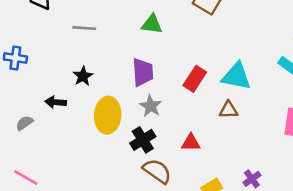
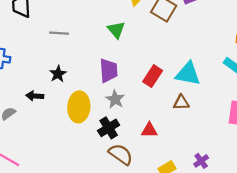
green triangle: (152, 24) -> (116, 30), turned 42

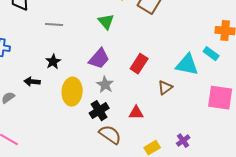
purple trapezoid: (109, 71) -> (99, 59), turned 45
cyan triangle: (188, 74) -> (187, 65), moved
brown triangle: (181, 103) -> (165, 88), turned -35

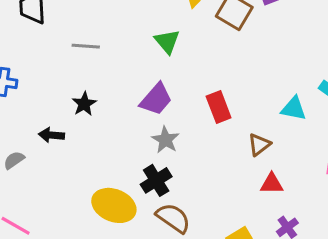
red rectangle: (139, 64) -> (219, 107), turned -54
cyan triangle: (187, 65) -> (294, 109), size x0.7
yellow ellipse: (72, 92) -> (114, 205), moved, turned -72
red triangle: (136, 113) -> (272, 184), moved

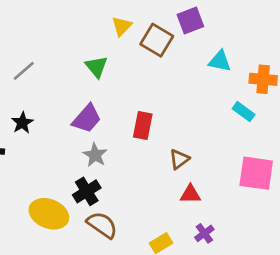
gray line: (86, 46) -> (24, 71), turned -45
red rectangle: (219, 107) -> (143, 126), turned 32
cyan triangle: (294, 109) -> (220, 61), moved

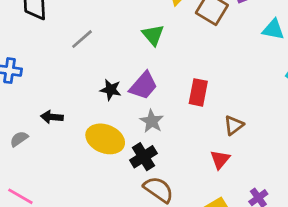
black star: (22, 123) -> (111, 90), moved, turned -30
red triangle: (190, 194) -> (220, 159), moved, turned -50
yellow ellipse: (49, 214) -> (105, 139), moved

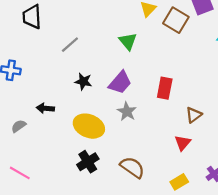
black star: (111, 90) -> (83, 81), moved
black cross: (143, 157) -> (88, 162), moved

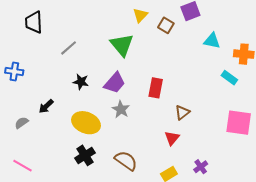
brown square: (176, 20) -> (166, 25), size x0.7
green triangle: (128, 41) -> (122, 45), size x1.4
black arrow: (45, 108) -> (46, 106), turned -49

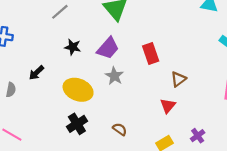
red rectangle: (156, 88) -> (151, 53), turned -30
gray semicircle: (22, 123) -> (11, 90), turned 136
brown semicircle: (126, 161) -> (120, 129), size x0.6

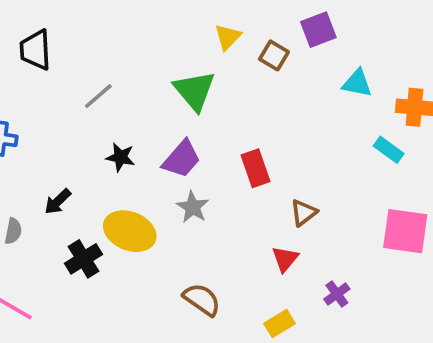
black cross: (77, 124) -> (84, 259), moved
brown semicircle: (120, 129) -> (202, 300), size x1.5
purple cross: (198, 136) -> (337, 294), moved

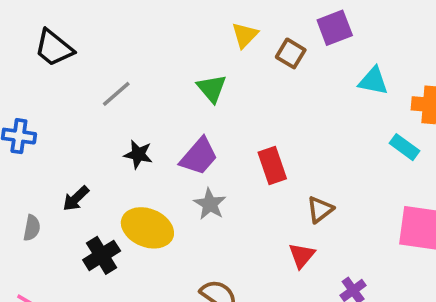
black trapezoid: (35, 50) -> (54, 48), turned -48
green triangle: (194, 91) -> (212, 88), size x0.7

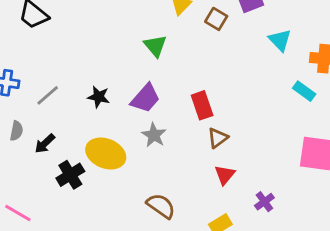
cyan triangle: (373, 81) -> (280, 40), turned 35
gray line: (116, 94) -> (48, 95), moved
black arrow: (76, 199) -> (45, 144), moved
brown triangle: (320, 210) -> (218, 138), moved
gray semicircle: (32, 228) -> (16, 131), moved

